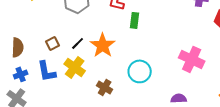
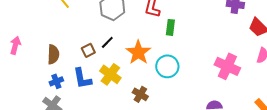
black line: (78, 43) -> (107, 42), moved
cyan circle: (140, 71) -> (167, 66), moved

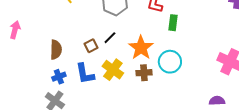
pink arrow: (15, 45) -> (15, 30), moved
brown cross: (140, 94) -> (144, 73), moved, turned -35

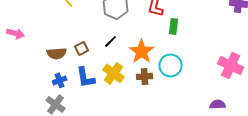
pink arrow: (15, 30) -> (16, 33), turned 90
brown square: (91, 46) -> (82, 48), moved
brown semicircle: (56, 50) -> (57, 53), turned 84

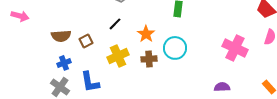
brown square: (82, 48) -> (86, 41), moved
orange star: (142, 51) -> (146, 34), size x0.7
yellow cross: (114, 73) -> (118, 56), turned 30
blue L-shape: (86, 77) -> (90, 82), moved

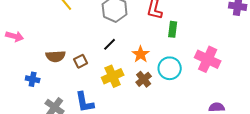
pink cross: (235, 48) -> (208, 59), moved
brown cross: (149, 59) -> (144, 79), turned -35
blue cross: (64, 63) -> (33, 79), moved, turned 32

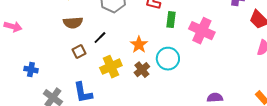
black line: (110, 44) -> (100, 38), moved
brown semicircle: (56, 56) -> (73, 23), moved
pink cross: (208, 59) -> (202, 31), moved

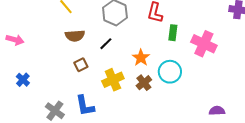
black line: (100, 38) -> (106, 44), moved
blue cross: (31, 70) -> (23, 80), moved, turned 32

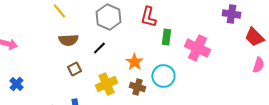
brown cross: (144, 83) -> (137, 87), turned -35

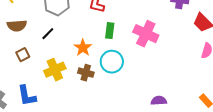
green rectangle: (166, 37) -> (110, 31), moved

